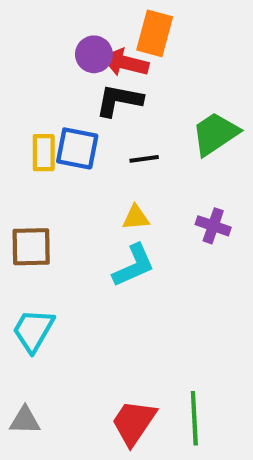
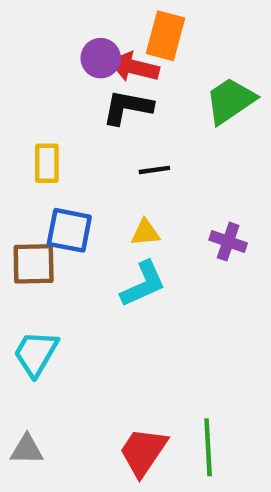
green trapezoid: (215, 134) -> (230, 101), moved
blue square: (77, 148) -> (69, 230), moved

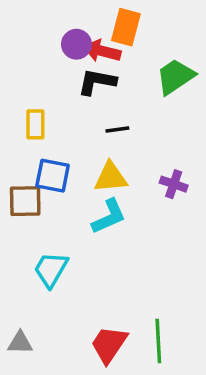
yellow triangle: (145, 233) -> (111, 177), size x1.5
cyan trapezoid: (36, 353) -> (51, 269), moved

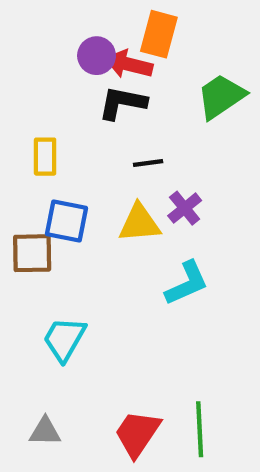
purple cross: (174, 184) -> (185, 208), moved, turned 32
cyan L-shape: (109, 217) -> (187, 283), moved
gray triangle: (20, 343) -> (45, 431), moved

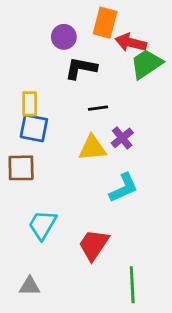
red arrow: (129, 64) -> (131, 43), moved
blue square: (66, 221) -> (34, 128), moved
red trapezoid: (137, 434) -> (94, 245), moved

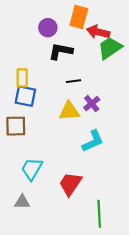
gray triangle: (30, 286) -> (22, 202), moved

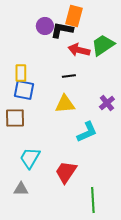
red arrow: (98, 32) -> (79, 50), moved
black L-shape: (61, 51) -> (62, 30), moved
purple cross: (92, 104) -> (107, 103), moved

